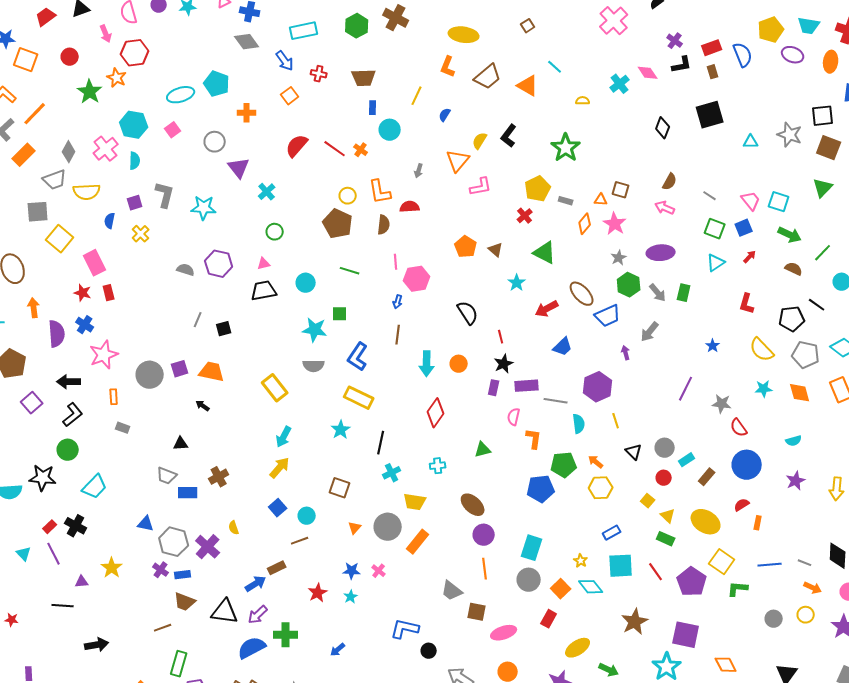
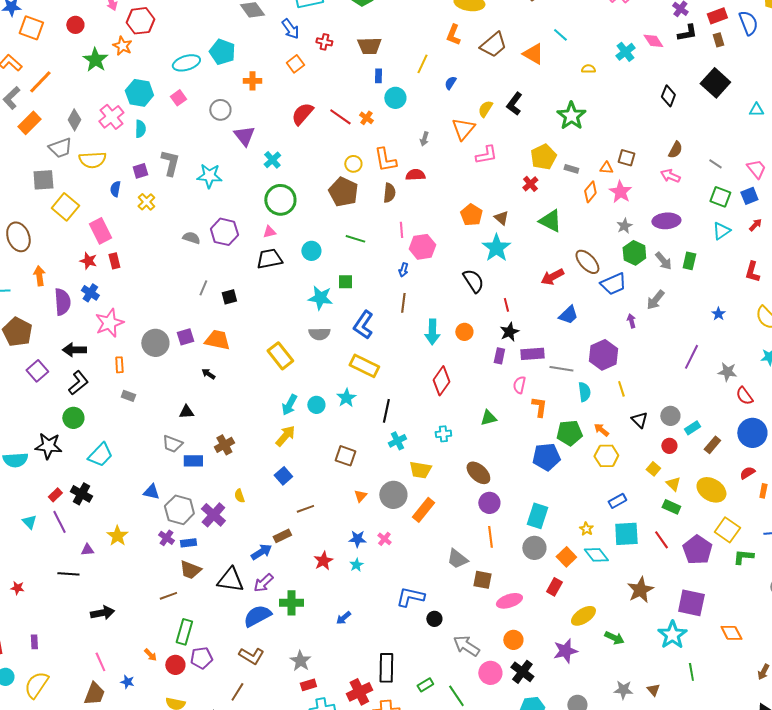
black square: (710, 115) -> (715, 83), turned -32
green circle: (275, 232) -> (280, 200), size x1.8
cyan star: (517, 283) -> (496, 248), moved, size x1.6
cyan circle: (307, 516) -> (316, 405), moved

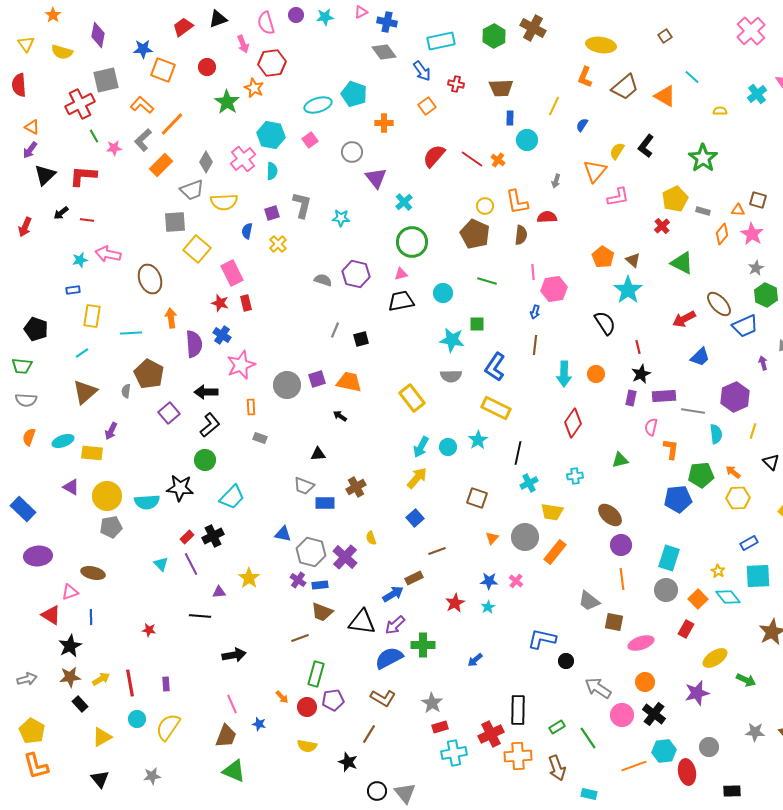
cyan star: (209, 176) -> (341, 218), size x0.7
yellow line: (621, 389) -> (753, 431), turned 35
black cross: (81, 494) -> (213, 536), turned 35

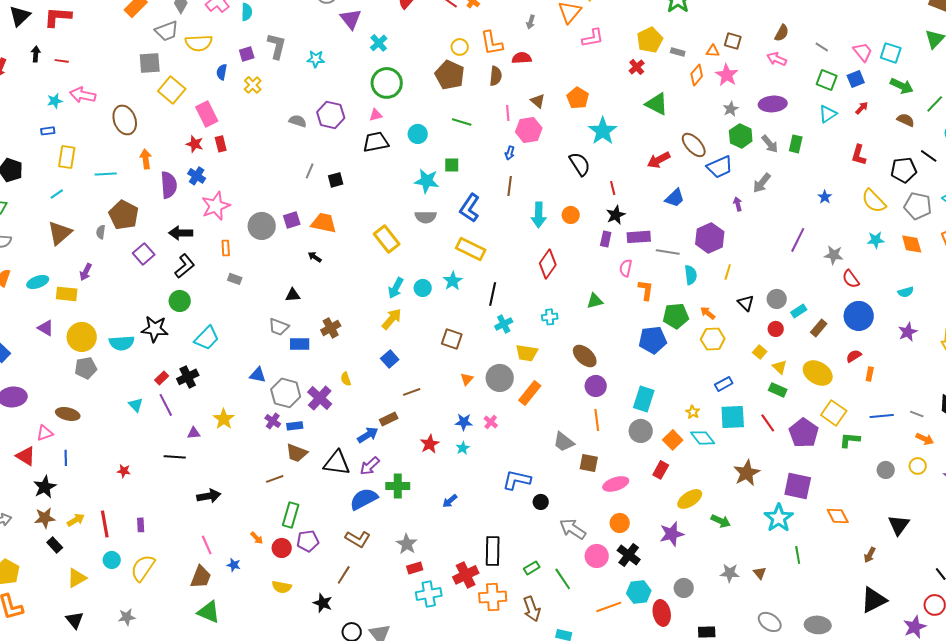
black arrow: (61, 213) -> (36, 54), turned 133
brown triangle: (633, 260) -> (538, 101), moved

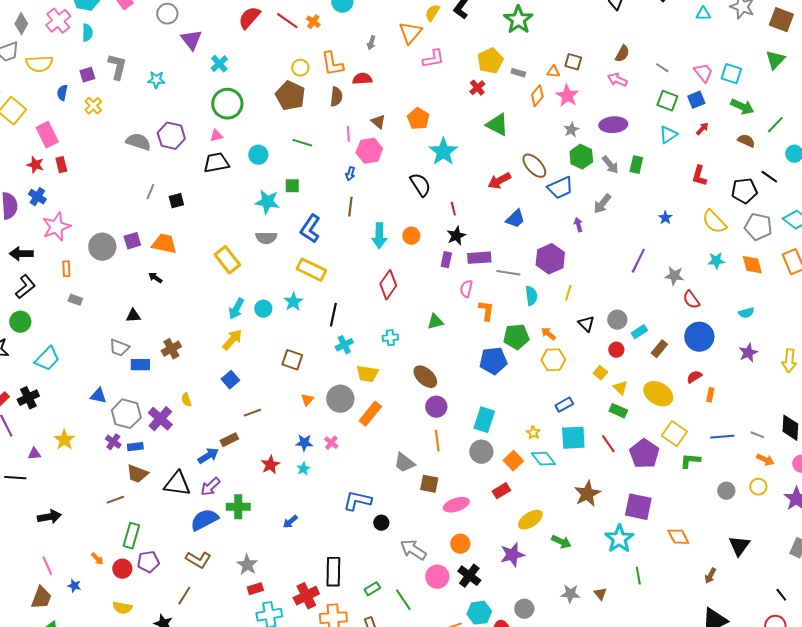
gray semicircle: (298, 121) -> (138, 142), size x1.4
red rectangle: (661, 470) -> (501, 491), turned 30

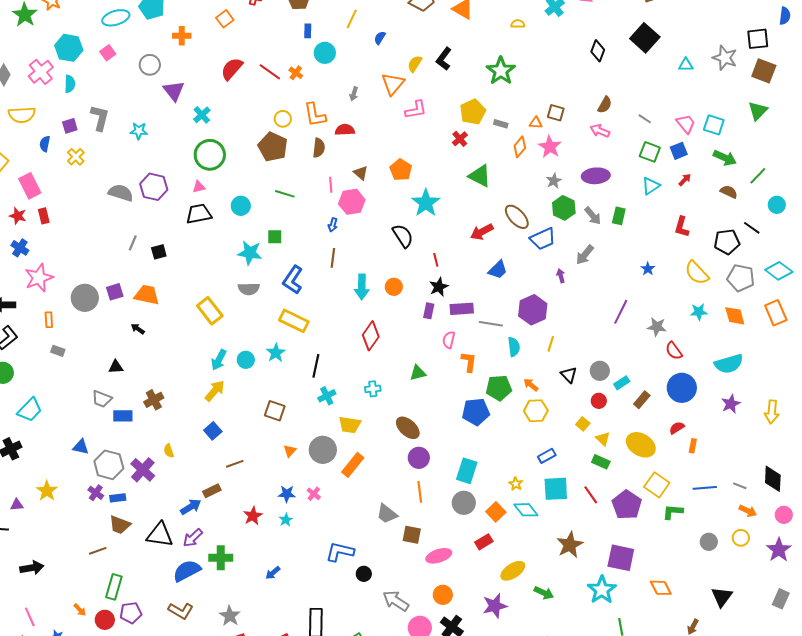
cyan semicircle: (746, 313) -> (729, 364), size x1.8

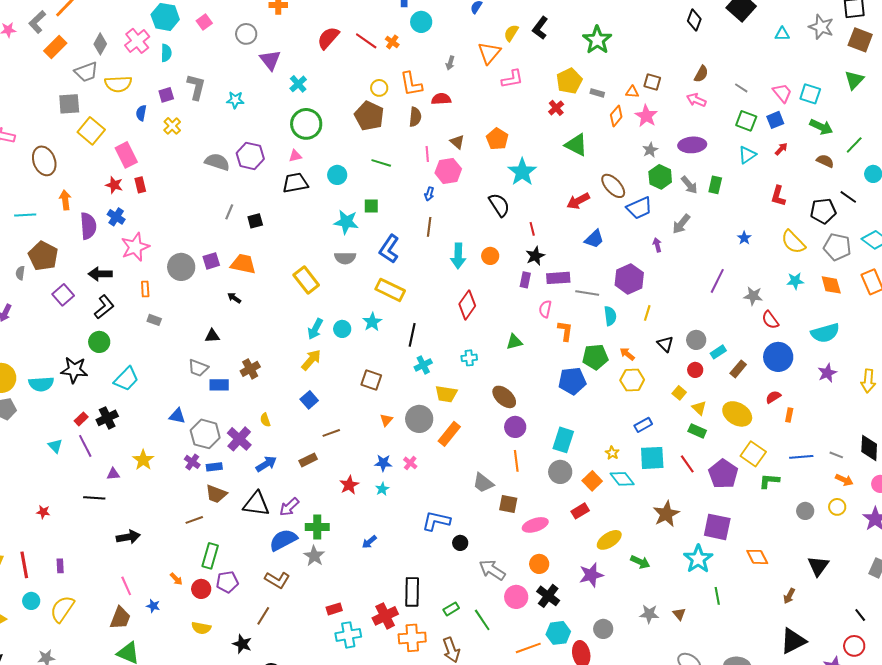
blue arrow: (191, 507) -> (266, 464), moved
gray star: (230, 616) -> (314, 556), moved

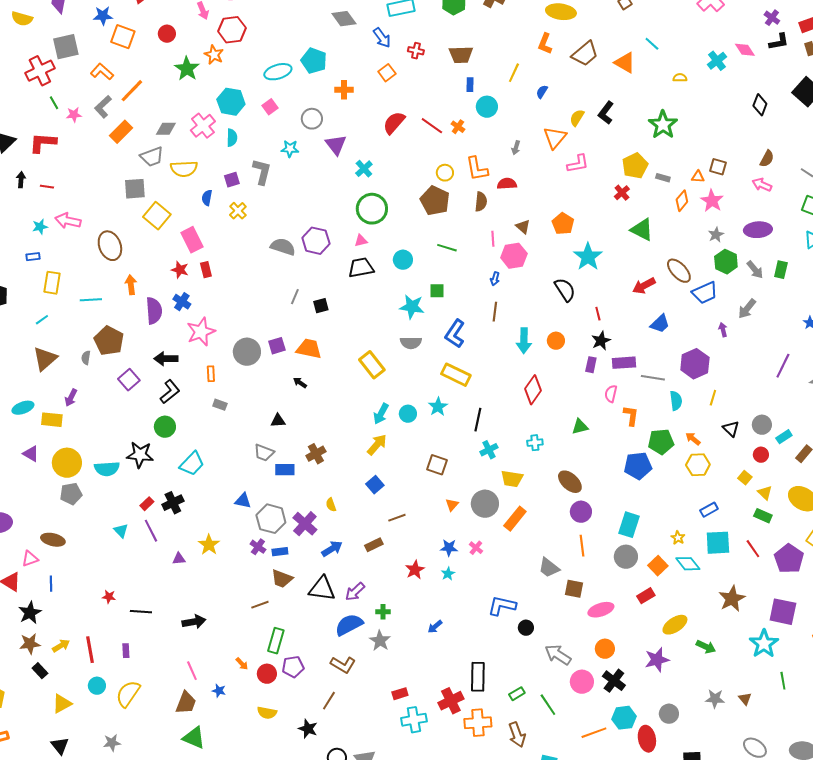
gray diamond: (100, 44) -> (166, 129), turned 60
cyan star: (235, 100) -> (290, 149), moved
black line: (94, 498) -> (141, 612), moved
green cross: (317, 527) -> (383, 612), size x0.6

